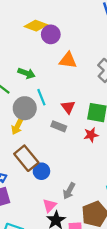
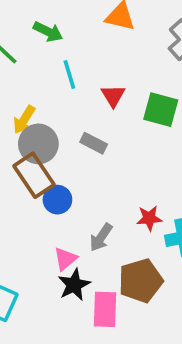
gray circle: (25, 108) -> (38, 144), moved
gray rectangle: (59, 126) -> (94, 143), moved
red star: (91, 135) -> (149, 218), moved

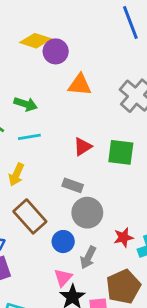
cyan line: (69, 75) -> (29, 137), moved, turned -75
red triangle: (113, 96) -> (83, 147), turned 36
gray circle: (38, 144) -> (87, 213), moved
blue circle: (57, 200) -> (63, 242), moved

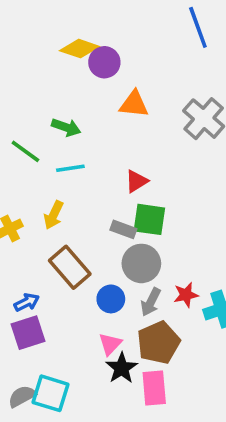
green square: (121, 152) -> (149, 219), moved
gray arrow: (88, 257) -> (151, 302), moved
brown pentagon: (123, 287) -> (159, 343), moved

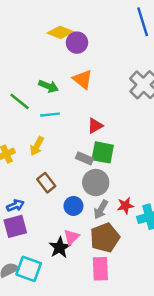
orange triangle: (134, 104) -> (83, 79), moved, turned 30
brown rectangle: (70, 267) -> (46, 183), size x0.7
black star: (122, 368) -> (60, 247), moved

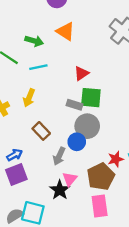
blue circle: (73, 206) -> (77, 142), moved
red star: (125, 206) -> (116, 159), moved
gray arrow: (101, 209) -> (59, 156), moved

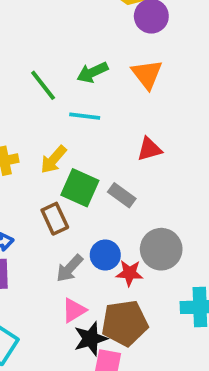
green arrow: (34, 41) -> (92, 72), turned 120
green square: (91, 98) -> (80, 188), moved
gray circle: (87, 126) -> (161, 249), moved
red star: (116, 159) -> (130, 273), moved
black star: (60, 190) -> (91, 339), moved

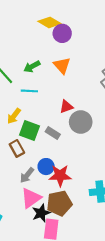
gray circle: (161, 249) -> (81, 122), moved
red star: (130, 273) -> (60, 175), size x1.5
pink triangle: (74, 310) -> (31, 198), size x1.5

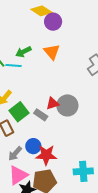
cyan line: (29, 91) -> (13, 65), moved
red triangle: (66, 107) -> (53, 103), moved
green square: (29, 131) -> (19, 112), turned 30

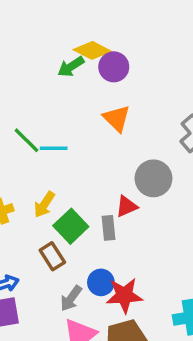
green arrow: (24, 52) -> (71, 67), moved
gray circle: (67, 105) -> (153, 178), moved
gray rectangle: (41, 115) -> (108, 228), turned 56

